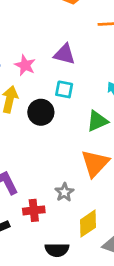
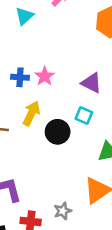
pink star: (25, 65) -> (45, 76), moved

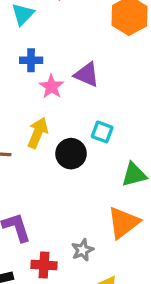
blue cross: (20, 77) -> (31, 60), moved
purple triangle: (91, 83) -> (87, 75), moved

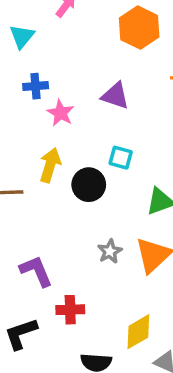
purple triangle: (87, 75) -> (115, 96), moved
gray star: (83, 250) -> (110, 251), moved

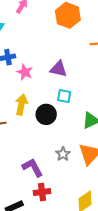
purple triangle: (115, 96) -> (59, 69), moved
purple L-shape: (36, 271) -> (33, 167), moved

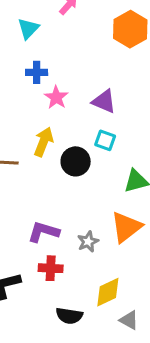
gray star: (63, 154) -> (88, 242), moved
purple L-shape: (33, 167) -> (43, 232), turned -55

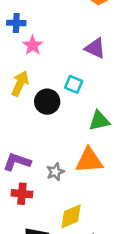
purple triangle: (104, 101) -> (95, 48), moved
orange triangle: (126, 227) -> (89, 160), turned 32

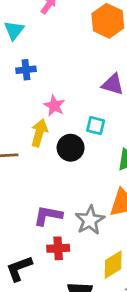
pink star: (33, 45) -> (54, 106), moved
gray star: (55, 172) -> (90, 220), size x1.5

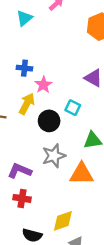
blue cross: (26, 70) -> (24, 68), moved
gray star: (90, 220) -> (54, 156), moved

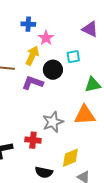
cyan square: (73, 108) -> (73, 57), turned -32
gray star: (54, 156) -> (53, 122), moved
purple L-shape: (20, 171) -> (33, 83), moved

